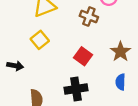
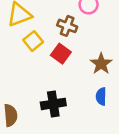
yellow square: (40, 40) -> (33, 41), moved
red square: (83, 56) -> (61, 54), moved

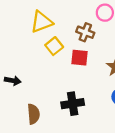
red square: (61, 54) -> (80, 58), turned -30

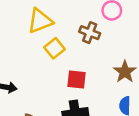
red square: (80, 58) -> (77, 80), moved

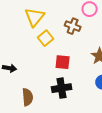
yellow triangle: (40, 21) -> (35, 17), turned -30

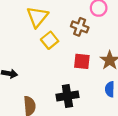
red square: (63, 62) -> (82, 61), moved

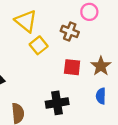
yellow triangle: (37, 17) -> (26, 21), turned -30

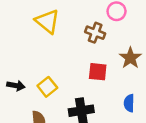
yellow square: (39, 45) -> (47, 87), moved
brown star: (101, 66) -> (130, 58), moved

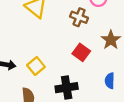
red square: (98, 72) -> (81, 52), turned 30

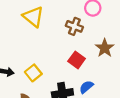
blue semicircle: (110, 81) -> (86, 87), moved, turned 48

